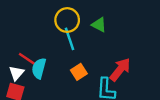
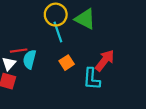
green triangle: (99, 25) -> (85, 19), size x1.5
red line: (27, 59) -> (19, 51), turned -42

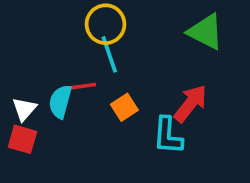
green triangle: (85, 19) -> (206, 32), moved
red line: (19, 51) -> (81, 86), moved

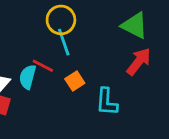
red line: (81, 86) -> (43, 66), turned 35
red arrow: (190, 103) -> (139, 62), moved

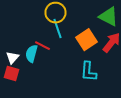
orange square: (75, 81) -> (86, 40), moved, size x1.5

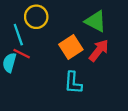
cyan line: (58, 29) -> (18, 35), moved

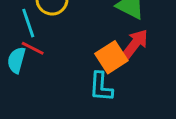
orange square: (71, 47) -> (111, 57), moved

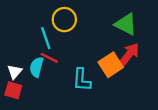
cyan L-shape: (101, 87) -> (82, 80), moved

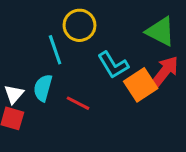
red line: (49, 58) -> (78, 103), moved
cyan L-shape: (82, 80) -> (113, 65), moved, turned -35

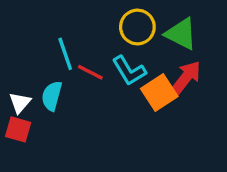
yellow circle: (80, 25) -> (137, 27), moved
red line: (78, 103) -> (90, 72), moved

